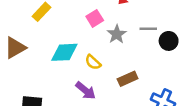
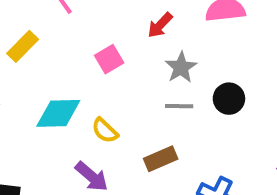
gray line: (148, 29) -> (179, 106), moved
gray star: (117, 34) -> (181, 67), moved

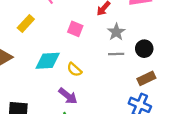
pink square: (109, 59) -> (75, 29), turned -35
brown rectangle: (161, 159) -> (146, 78), moved

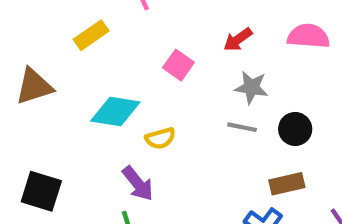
gray star: (116, 32) -> (251, 87), turned 30
yellow semicircle: (74, 69) -> (160, 138), turned -70

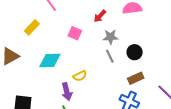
gray line: (242, 127) -> (110, 56), turned 64
yellow semicircle: (160, 138) -> (80, 76), moved
purple arrow: (138, 183) -> (67, 92), turned 36

